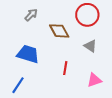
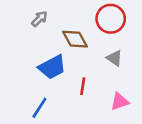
blue trapezoid: (28, 54) -> (52, 67), moved, turned 135
blue line: (18, 85) -> (39, 108), moved

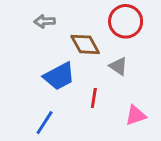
gray arrow: (39, 19) -> (45, 21), turned -138
gray triangle: (114, 58) -> (118, 66), moved

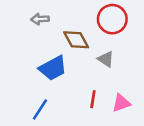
red line: (94, 98) -> (93, 99), moved

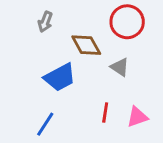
gray arrow: (40, 19) -> (45, 22), turned -66

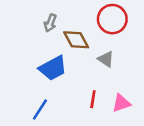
gray arrow: (45, 22) -> (50, 23), moved

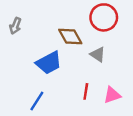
gray arrow: (50, 23) -> (15, 26), moved

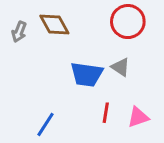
brown diamond: (70, 37) -> (54, 24), moved
blue trapezoid: (49, 63) -> (87, 74), moved, turned 36

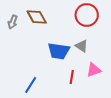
pink triangle: (138, 117) -> (94, 70), moved

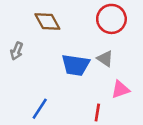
gray arrow: (13, 22) -> (17, 51), moved
red line: (72, 77) -> (97, 112), moved

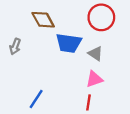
blue trapezoid: (76, 65) -> (69, 43), moved
pink triangle: (120, 89) -> (94, 79), moved

